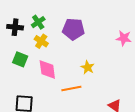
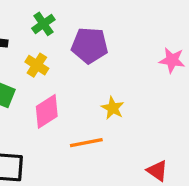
green cross: (38, 22) -> (43, 24), moved
pink diamond: (47, 69) -> (47, 111), turned 65

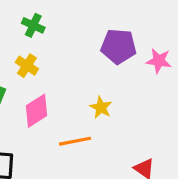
green cross: (43, 24) -> (33, 25), turned -30
purple pentagon: (90, 45) -> (119, 46), moved

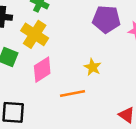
yellow cross: (27, 66) -> (35, 34), size x1.5

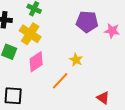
orange line: (72, 94) -> (60, 81), turned -36

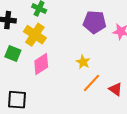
orange line: (60, 81) -> (91, 83), moved
red triangle: (103, 98) -> (116, 89), moved

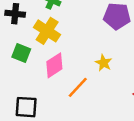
orange line: (91, 83) -> (78, 87), moved

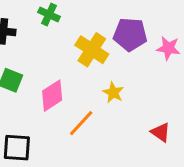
yellow cross: (47, 31) -> (92, 50), moved

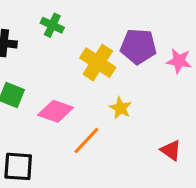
pink diamond: (52, 96) -> (56, 111), turned 52

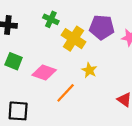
green cross: (52, 25) -> (51, 19), moved

